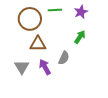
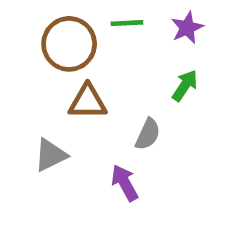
gray triangle: (22, 67) -> (51, 155), turned 35
purple arrow: (45, 67) -> (125, 183), moved

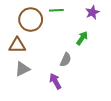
purple star: (187, 28) -> (92, 12), moved
brown triangle: (88, 102) -> (17, 45), moved

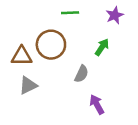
brown circle: (31, 20) -> (51, 45), moved
purple arrow: (55, 81) -> (97, 104), moved

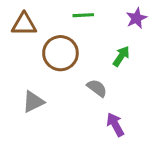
brown triangle: (22, 56) -> (24, 24), moved
gray semicircle: (82, 74) -> (97, 88), turned -78

